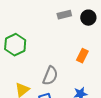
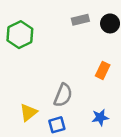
green hexagon: (15, 45) -> (20, 35), moved

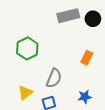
gray rectangle: (80, 20) -> (68, 16), size x1.5
green hexagon: (20, 35) -> (27, 48), moved

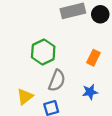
green hexagon: (27, 48) -> (43, 52), moved
blue star: (85, 97) -> (90, 92), moved

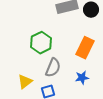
orange rectangle: (93, 58) -> (85, 48), size x1.5

